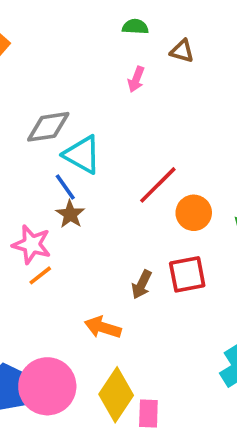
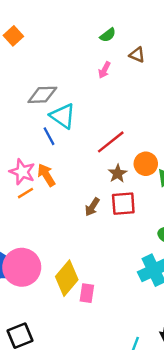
green semicircle: (135, 27) -> (108, 35), turned 133
orange circle: (194, 213) -> (146, 164), moved
brown star: (70, 214) -> (118, 173), moved
orange arrow: (103, 327) -> (46, 175), moved, turned 35

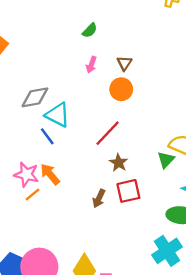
brown triangle: (137, 55) -> (124, 63), moved, turned 49
orange circle: (146, 164) -> (121, 89), moved

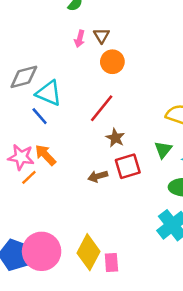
brown triangle: (124, 63) -> (101, 36), moved
green triangle: (166, 160) -> (163, 150), moved
brown arrow: (99, 198) -> (98, 176), turned 54

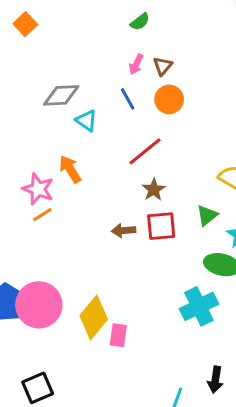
cyan triangle: (49, 93) -> (86, 121), size x0.7
blue line: (40, 116) -> (128, 99), moved
orange arrow: (45, 155) -> (70, 169), moved

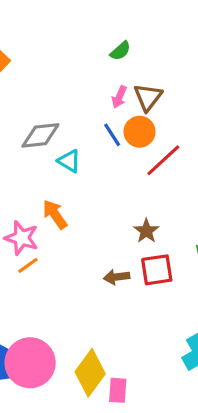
brown triangle: (163, 66) -> (148, 97), size x1.4
orange circle: (169, 99) -> (139, 132), moved
red line: (145, 151) -> (163, 160), moved

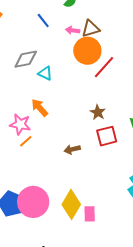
pink arrow: (119, 97) -> (73, 30), turned 80
brown triangle: (148, 97) -> (91, 29), turned 42
orange circle: (139, 132) -> (87, 51), size x1.4
blue line: (112, 135) -> (43, 20), moved
brown arrow: (117, 277) -> (72, 149), moved

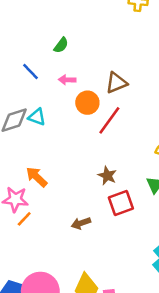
brown triangle: (91, 29) -> (116, 83), moved
orange circle: (87, 51) -> (87, 103), size x0.7
cyan triangle: (45, 73) -> (37, 117), moved

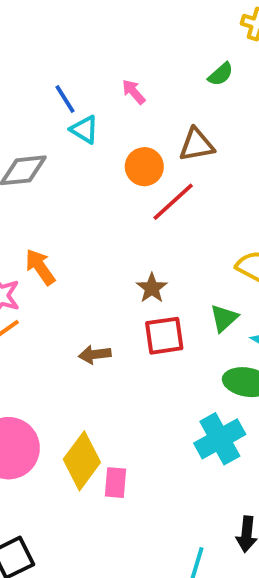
green semicircle: (61, 45) -> (221, 74), moved
pink arrow: (67, 80) -> (134, 92), moved, turned 35
cyan triangle: (37, 117) -> (84, 130), moved

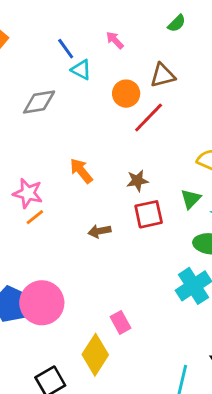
orange arrow: (40, 267) -> (81, 171), moved
brown star: (152, 288) -> (137, 181), turned 30
yellow diamond: (82, 461) -> (95, 355), moved
pink rectangle: (116, 483) -> (120, 322), turned -30

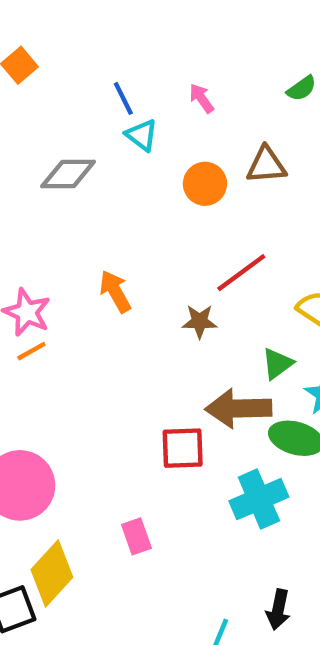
red line: (149, 117) -> (241, 273), moved
red square: (149, 214) -> (183, 448), moved
brown arrow: (99, 231) -> (238, 408), moved, size x1.8
yellow diamond: (95, 355) -> (52, 573), moved

